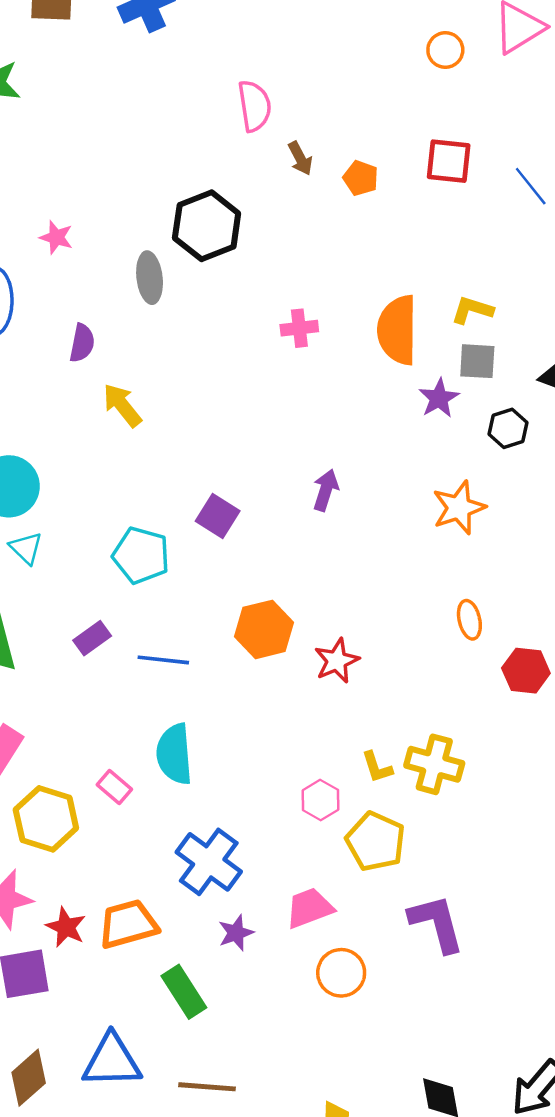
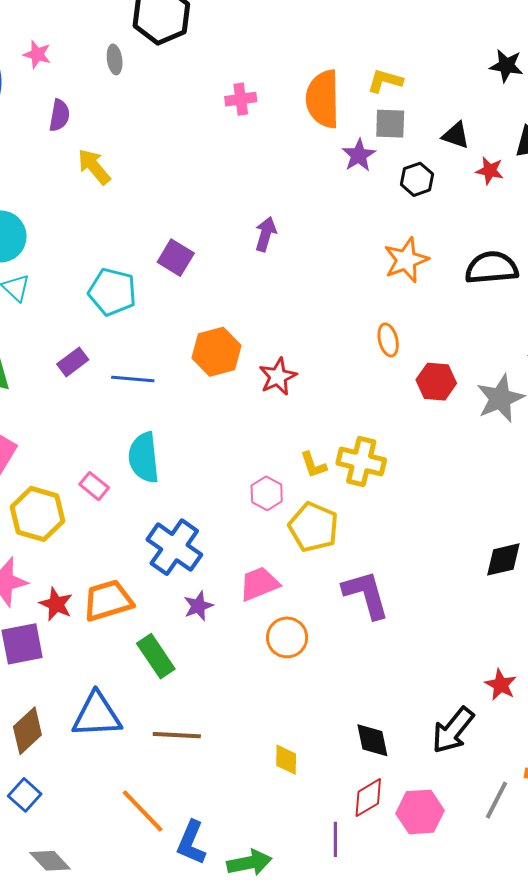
pink star: (56, 237) -> (37, 54), moved
gray ellipse: (150, 278) -> (115, 59), size x0.7
orange star: (459, 508) -> (406, 260), moved

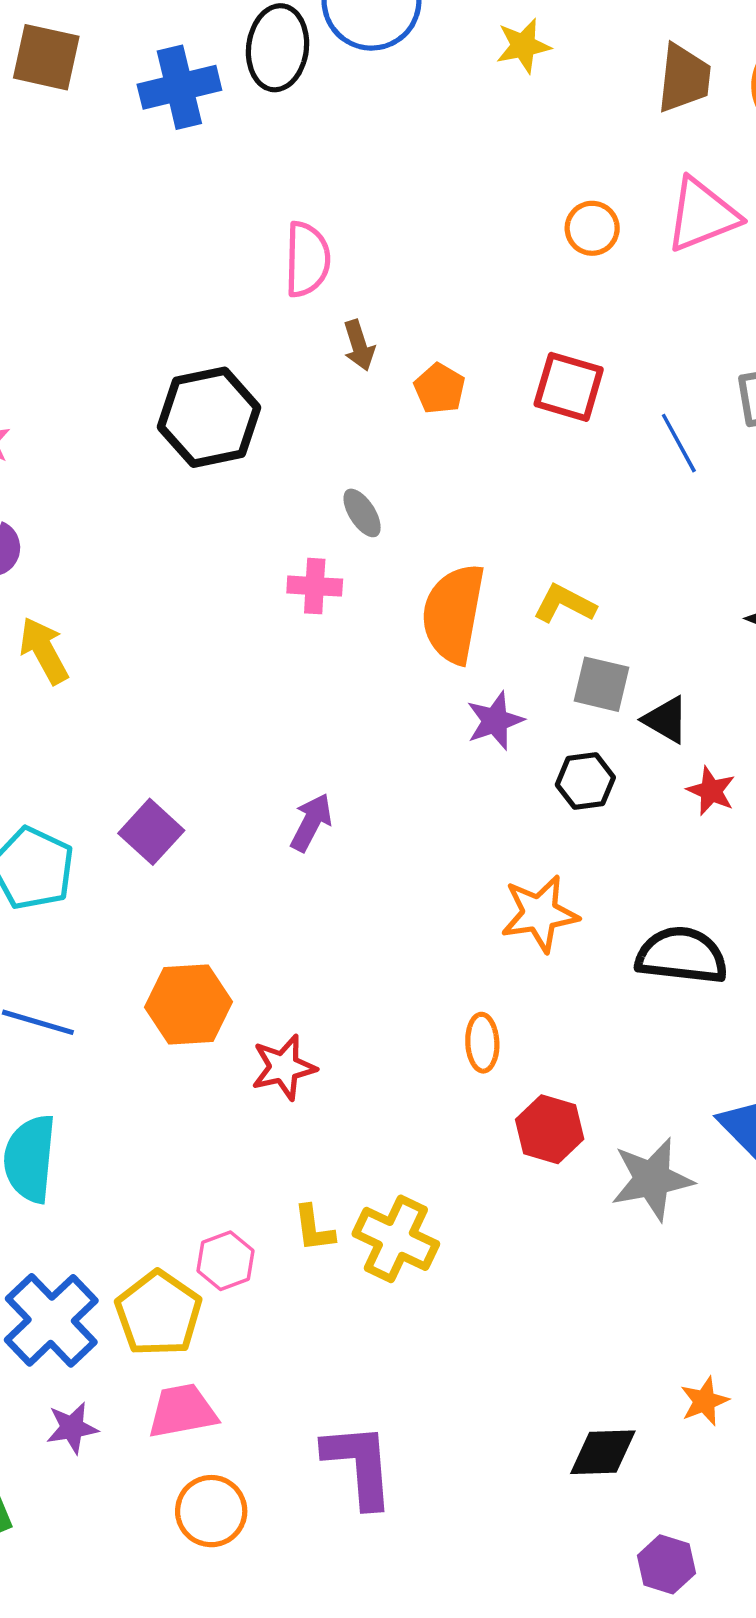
gray ellipse: (115, 59) -> (362, 513), moved, turned -36
gray square: (390, 124) -> (601, 684), moved
yellow pentagon: (313, 527) -> (159, 1313), moved

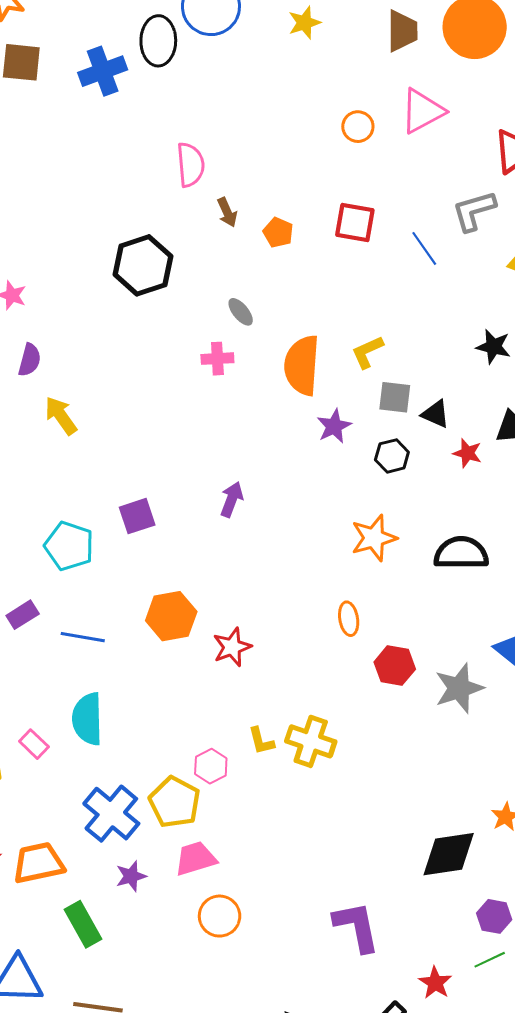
yellow L-shape: (565, 604) -> (367, 352), turned -45
purple square: (151, 832) -> (137, 516), turned 36
black diamond: (603, 1452) -> (449, 854), size x1.4
purple L-shape: (359, 1465) -> (357, 927), moved

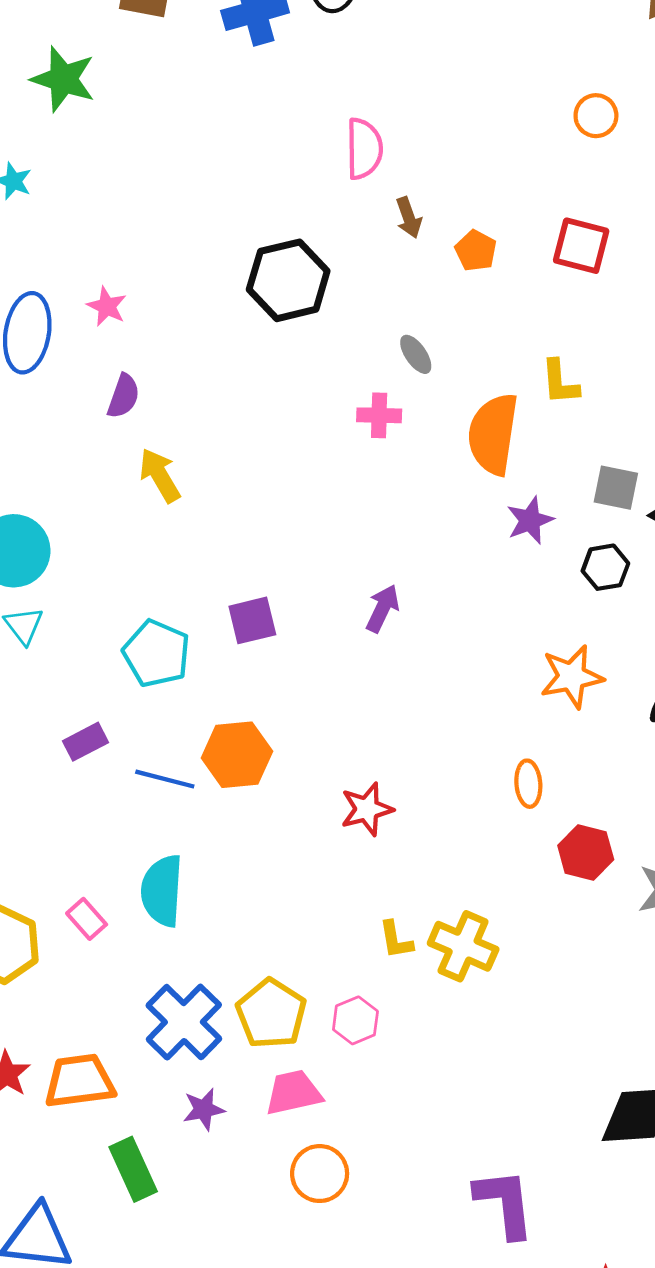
yellow L-shape: (367, 352) -> (560, 382), moved, turned -75
orange hexagon: (171, 616) -> (237, 755), moved
pink hexagon: (211, 766) -> (355, 1020), moved

